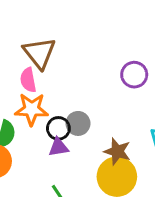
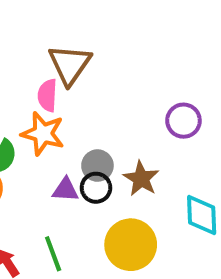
black circle: (58, 128) -> (96, 188), moved
brown star: (117, 151) -> (141, 179), moved

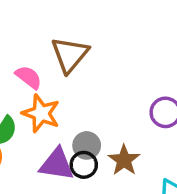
pink semicircle: (47, 95) -> (29, 77), moved, turned 120
purple triangle: (65, 190) -> (57, 164), size x1.5

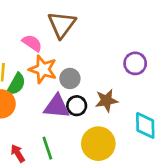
gray circle: (87, 145) -> (70, 78), moved
brown star: (124, 160) -> (106, 101), turned 30

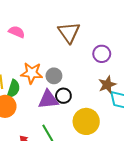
brown triangle: (62, 25) -> (69, 32), moved
pink semicircle: (32, 43) -> (17, 32), moved
brown star: (106, 101) -> (107, 85), moved

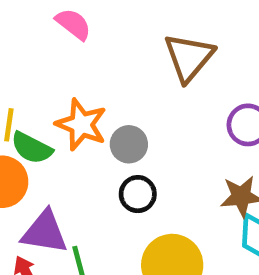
green semicircle: (14, 89) -> (32, 148), turned 84
purple triangle: (48, 100) -> (45, 232), moved

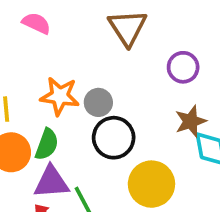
green semicircle: (32, 148) -> (47, 144), moved, turned -84
black circle: (138, 194) -> (114, 138), size x1.5

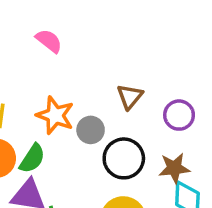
brown triangle: (128, 28) -> (130, 97), moved, size x0.7
black circle: (114, 138) -> (124, 158), moved

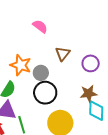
pink semicircle: (49, 41) -> (40, 26), moved
black circle: (124, 158) -> (45, 93), moved

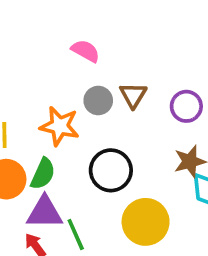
gray circle: (41, 73) -> (98, 101), moved

